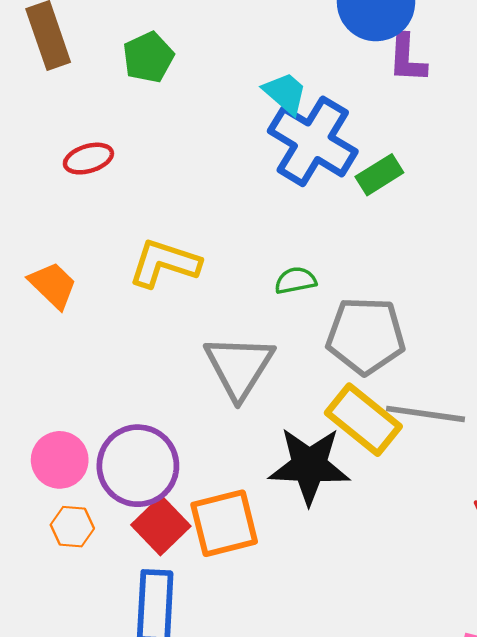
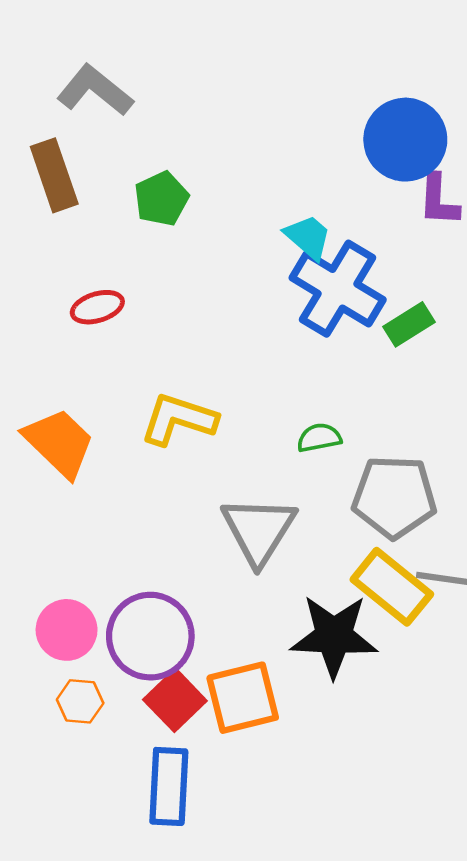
orange trapezoid: (53, 285) -> (59, 443), size x1.4

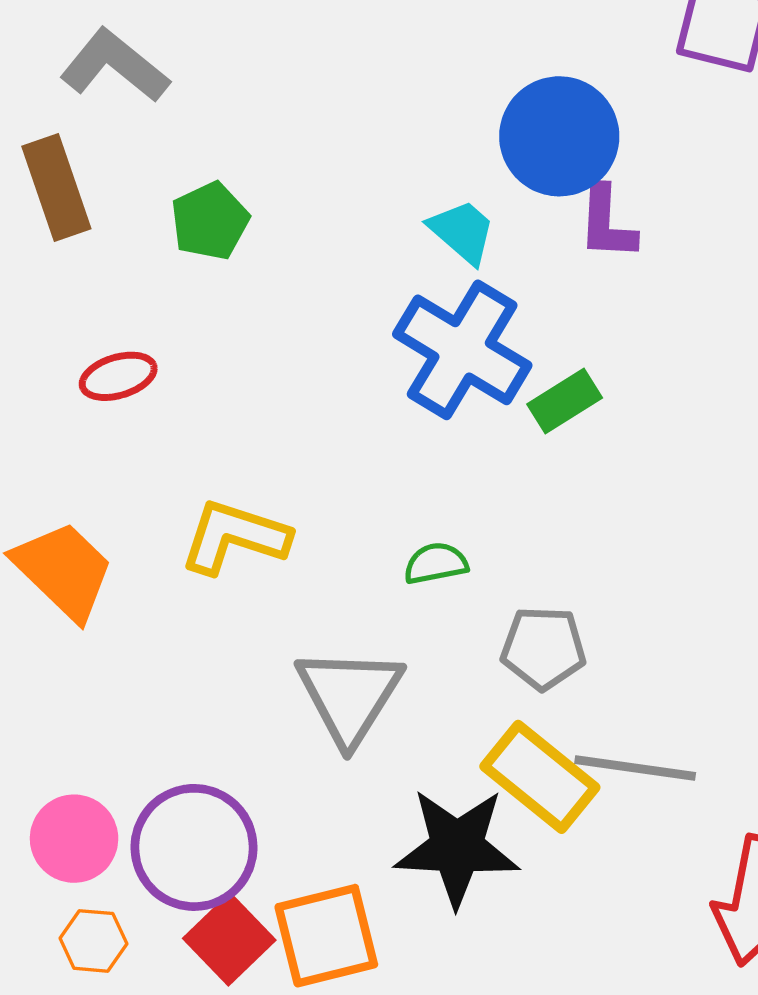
cyan trapezoid: (308, 237) -> (462, 232), moved
gray pentagon: (394, 497) -> (543, 648), size x0.7

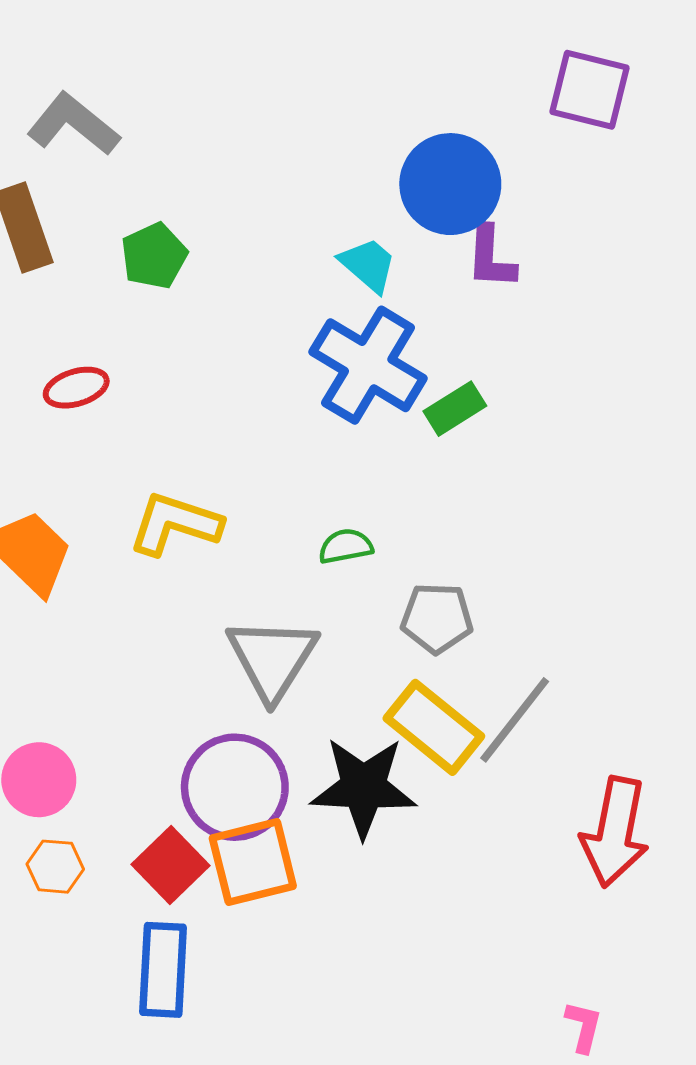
gray line: (635, 768) -> (515, 720), turned -60
purple circle: (194, 847) -> (235, 787), moved

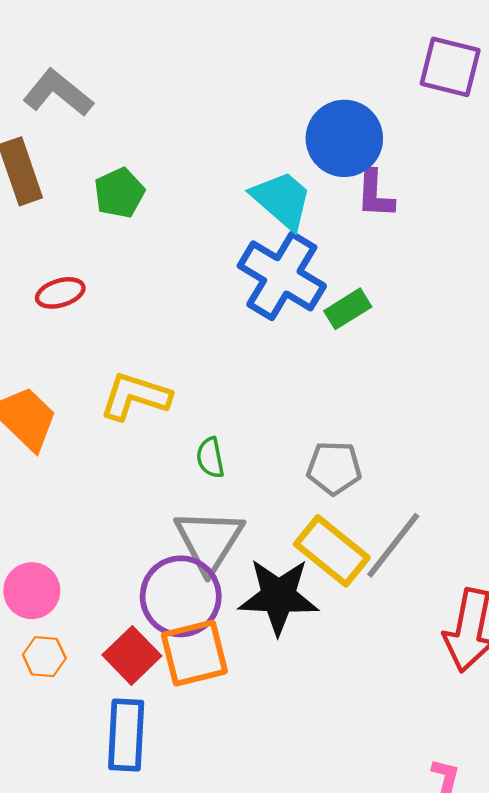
cyan trapezoid: (368, 265) -> (282, 200), size x1.4
green semicircle: (346, 546) -> (210, 458), moved, turned -90
gray triangle: (272, 658) -> (209, 541), moved

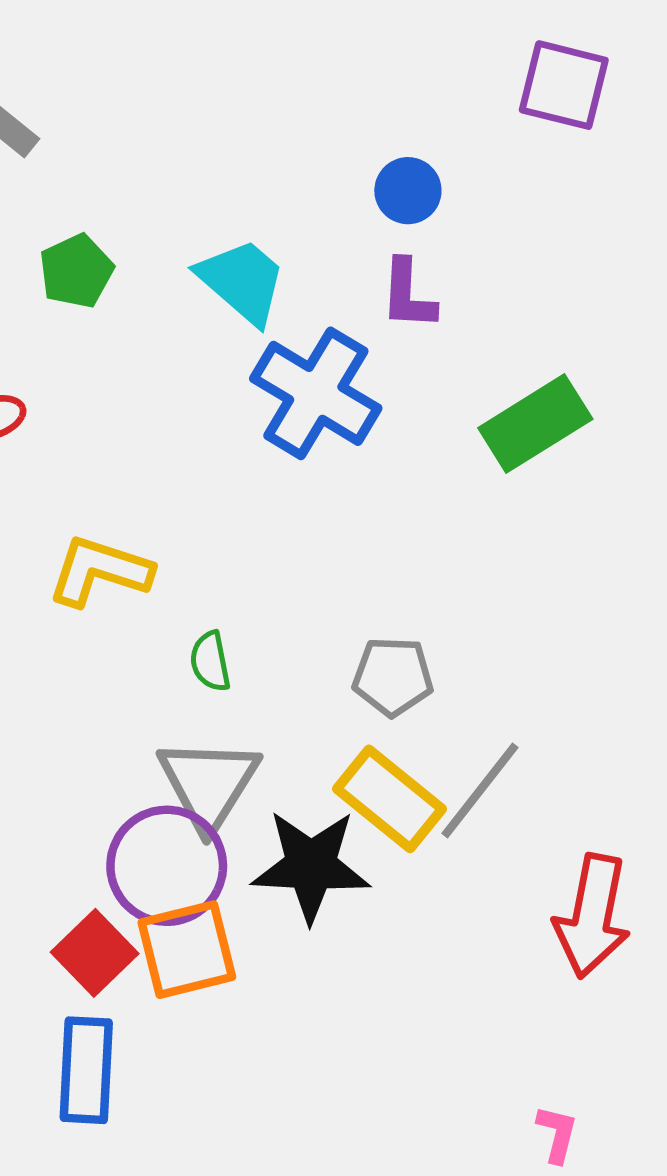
blue circle: (344, 138) -> (408, 191), size x0.6
purple L-shape: (375, 194) -> (408, 295), moved
cyan trapezoid: (282, 200) -> (242, 281), moved
green rectangle: (348, 309) -> (535, 424), moved, size x1.6

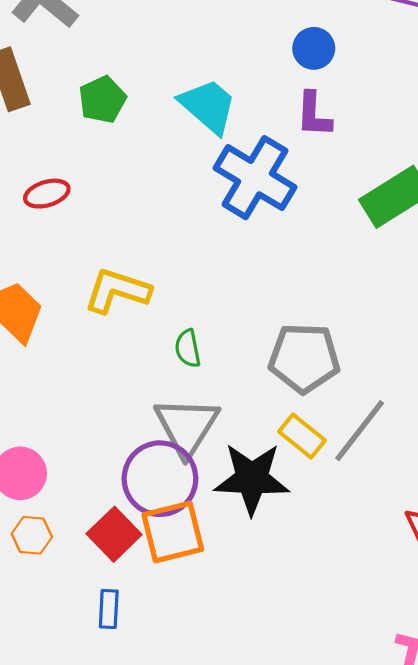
gray pentagon: (393, 677) -> (304, 358), size x1.4
yellow rectangle: (390, 799) -> (302, 436), size x0.7
blue rectangle: (86, 1070) -> (109, 609), size x0.6

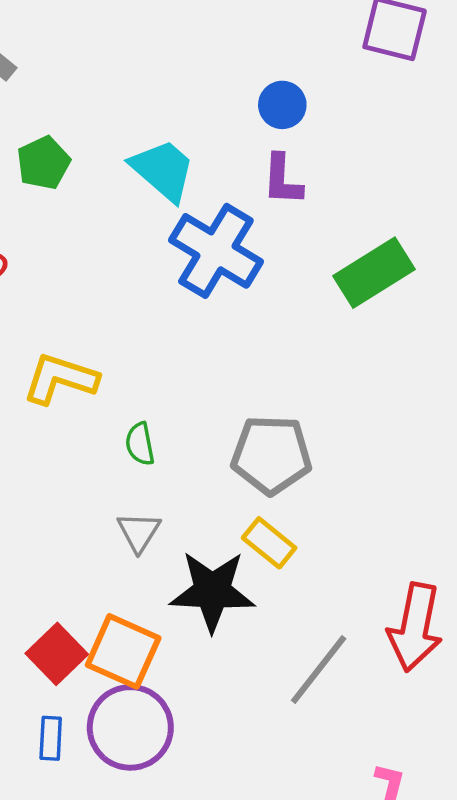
gray triangle: (187, 426) -> (139, 532), size x0.6
gray line: (360, 431) -> (319, 670), moved
purple circle: (160, 479) -> (130, 727), moved
orange square: (173, 532) -> (123, 651), turned 38

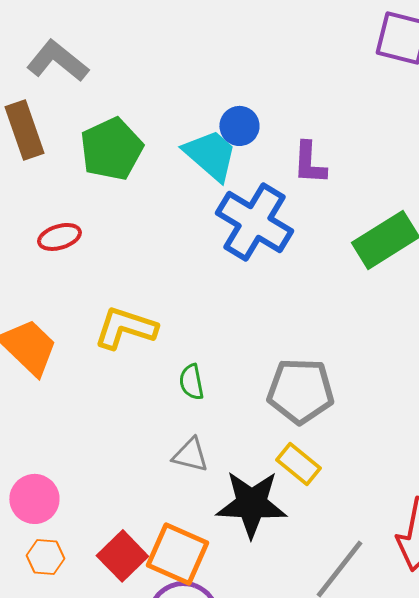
blue circle: (282, 105) -> (239, 126), moved
green pentagon: (43, 163) -> (111, 149), size x1.4
gray triangle: (139, 532) -> (190, 455), turned -48

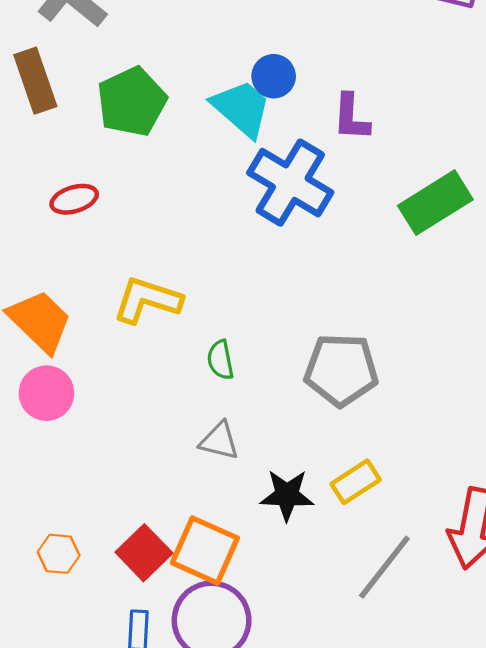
yellow rectangle: (298, 464) -> (356, 482), moved, turned -72
pink circle: (34, 499) -> (46, 393), moved
black star: (251, 504) -> (287, 495), size x0.7

